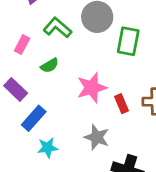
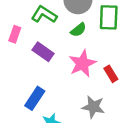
green semicircle: (50, 66) -> (78, 30), moved
purple rectangle: (16, 89) -> (43, 52), moved

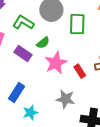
green semicircle: (78, 30) -> (43, 43), moved

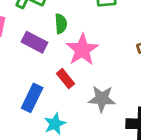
green semicircle: (43, 43) -> (61, 24), turned -48
red rectangle: (80, 71) -> (66, 79), moved

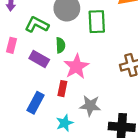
red rectangle: (66, 79) -> (62, 89), turned 48
cyan star: (55, 124) -> (65, 123), moved

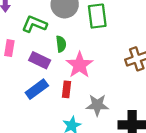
blue rectangle: (35, 103) -> (37, 89), moved, turned 30

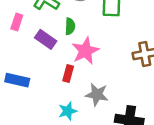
blue rectangle: (37, 89) -> (17, 80), moved, turned 40

